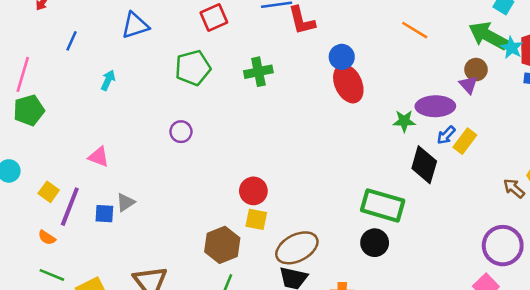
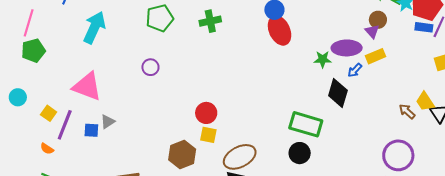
cyan arrow: (108, 80) -> (94, 27), size x2.0
yellow rectangle: (465, 141) -> (375, 56), moved, turned 30
pink triangle: (99, 157) -> (87, 86), size x1.8

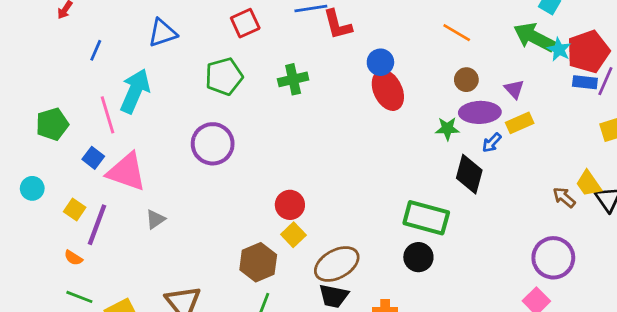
brown circle: (378, 20) -> (466, 80), moved
pink line: (29, 23) -> (107, 115), moved, turned -32
purple circle: (150, 67) -> (213, 144), size x1.8
blue square: (91, 130) -> (93, 158), moved, turned 35
yellow square: (208, 135) -> (293, 235), turned 36

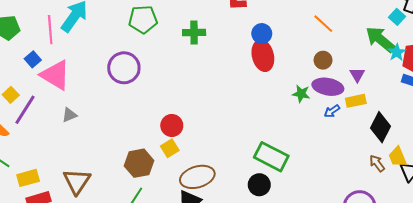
black diamond: (469, 174) -> (381, 127), moved

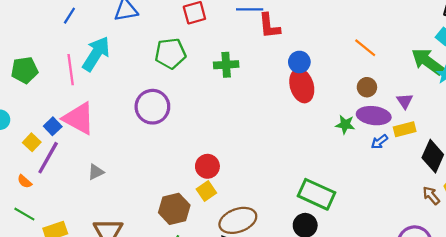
blue square: (33, 59) -> (53, 126), moved
gray triangle: (69, 115) -> (96, 172), moved

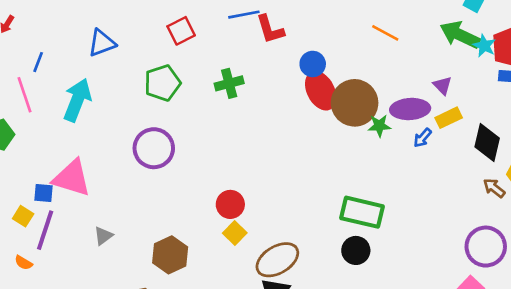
pink line: (71, 70) -> (24, 95), moved
brown circle: (367, 87) -> (355, 103), moved, size x2.0
blue square: (53, 126) -> (43, 193), turned -30
brown hexagon: (174, 209) -> (170, 255), moved

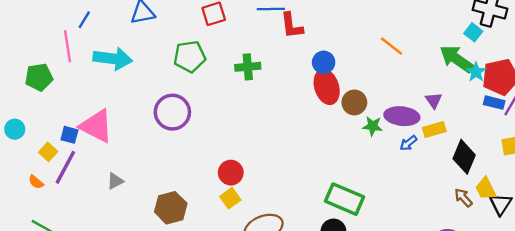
cyan arrow: (77, 100) -> (113, 59), turned 66
brown circle: (355, 103) -> (354, 102), size x0.6
orange semicircle: (24, 263) -> (36, 182), moved

